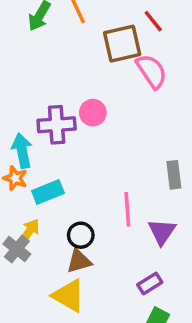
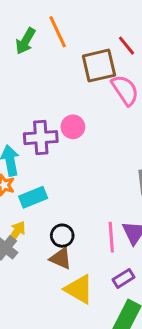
pink line: (127, 209) -> (111, 237), moved
brown triangle: (79, 261) -> (61, 259), turned 40
yellow triangle: (69, 296) -> (79, 289), moved

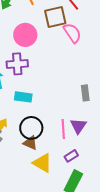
pink circle: (73, 127) -> (25, 35), moved, size x1.5
cyan rectangle: (33, 197) -> (23, 97), moved, turned 30
black circle: (62, 236) -> (31, 128), size x1.5

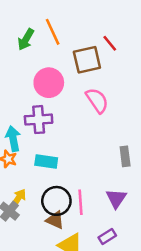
pink semicircle: (72, 33) -> (97, 100), moved
pink line: (63, 129) -> (81, 202), moved

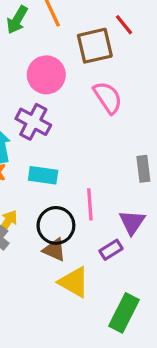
purple cross: (39, 120) -> (33, 122), turned 32
pink line: (81, 202) -> (90, 204), moved
purple rectangle: (107, 237) -> (111, 250), moved

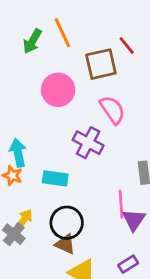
purple cross: (33, 122) -> (88, 143), moved
pink line: (90, 204) -> (121, 204), moved
purple rectangle: (111, 250) -> (128, 264), moved

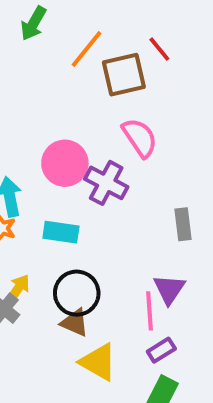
orange line: (62, 33) -> (87, 49), moved, turned 64
green arrow: (32, 41) -> (33, 23), moved
pink circle: (58, 90) -> (65, 163), moved
pink line: (121, 204) -> (150, 311), moved

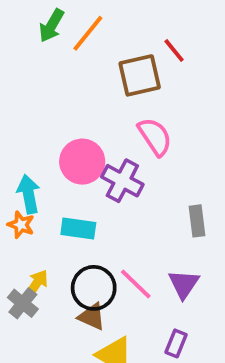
orange line: (87, 49) -> (88, 33), moved
pink line: (150, 311) -> (136, 284), moved, turned -42
purple rectangle: (161, 350) -> (176, 343), turned -36

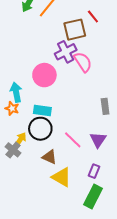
purple cross: (122, 181) -> (66, 52), moved, turned 35
black circle: (94, 288) -> (40, 129), moved

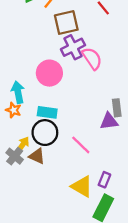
brown square: (75, 30) -> (66, 23), moved
purple triangle: (98, 140) -> (109, 121), moved, turned 48
brown triangle: (49, 157) -> (37, 156), moved
yellow triangle: (62, 177) -> (82, 186), moved

